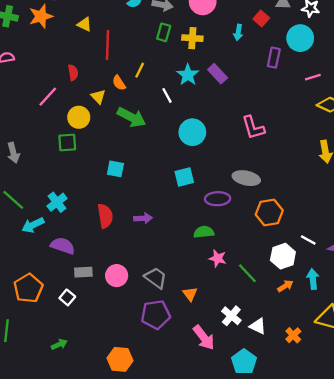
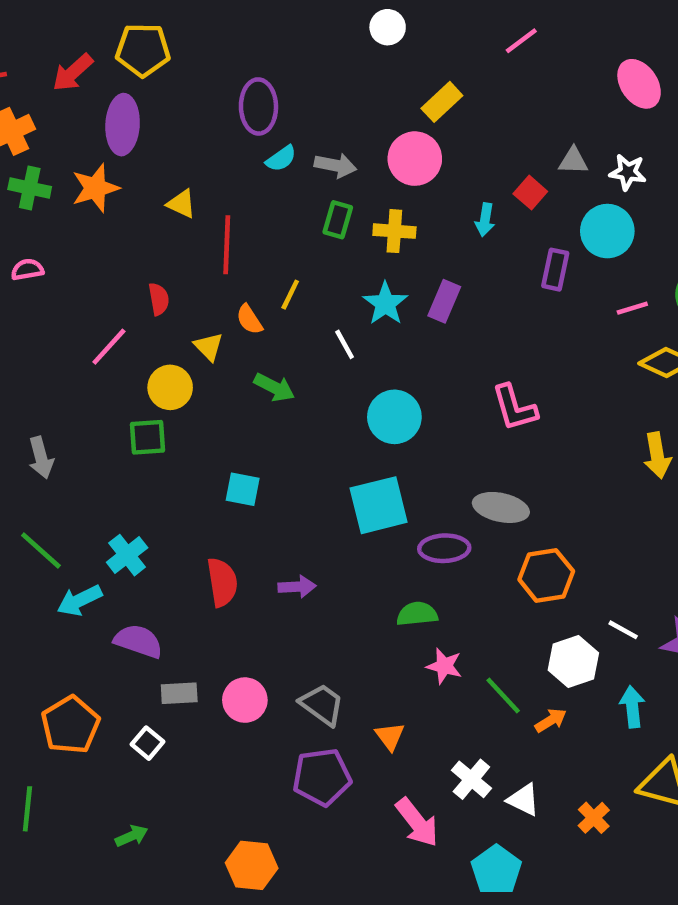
purple rectangle: (218, 74) -> (444, 301), turned 66
green arrow: (132, 117) -> (274, 387), size x0.7
cyan square: (184, 177) -> (379, 505), size x1.5
orange arrow: (285, 286) -> (551, 720), moved

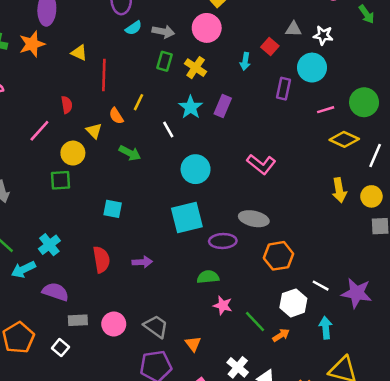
yellow cross: (394, 231) -> (196, 68), turned 30
pink L-shape: (514, 408) -> (261, 164), turned -36

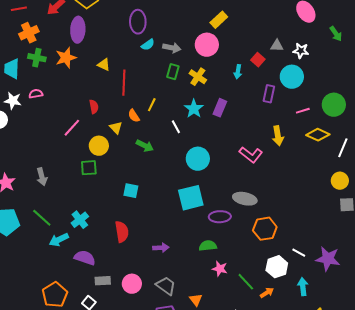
yellow arrow: (339, 190) -> (278, 136), moved
purple arrow: (142, 262) -> (161, 248), moved

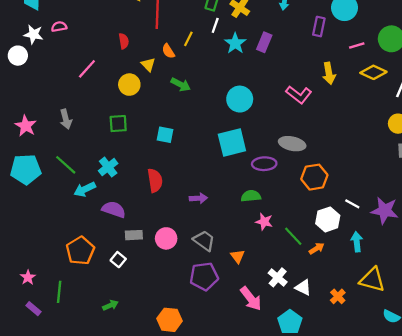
white line: (176, 127) -> (215, 25), moved, turned 48
pink line: (72, 128) -> (87, 69), moved
green square: (89, 168) -> (118, 124), moved

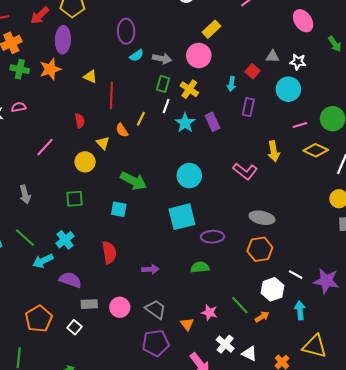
purple rectangle: (319, 27) -> (248, 107), moved
purple rectangle: (264, 42) -> (212, 122), turned -48
green arrow: (181, 85) -> (133, 181), moved, size x1.4
gray ellipse: (292, 144) -> (262, 218), moved
pink star: (264, 222) -> (209, 313), moved

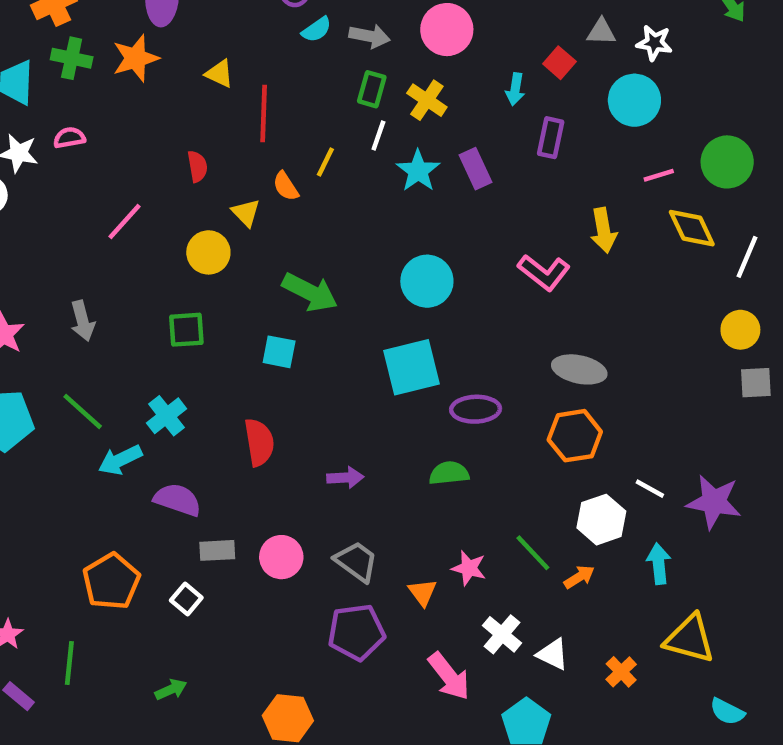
yellow diamond: (316, 150) -> (692, 228), turned 40

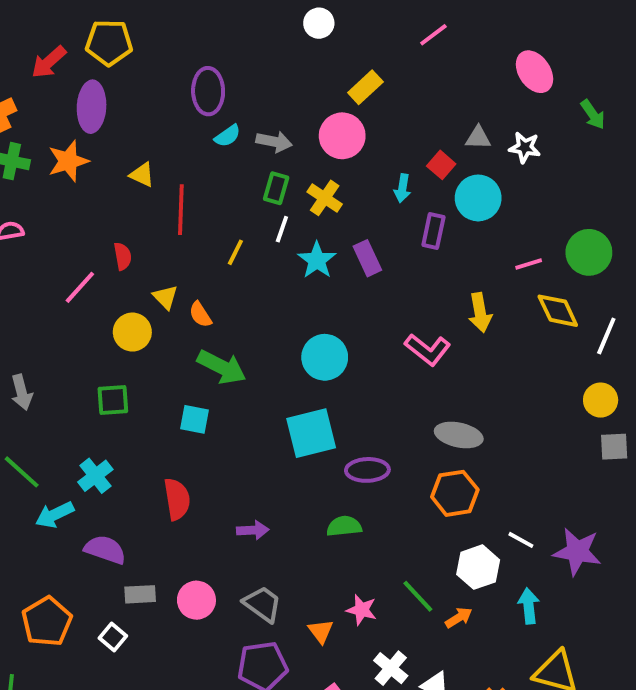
cyan circle: (634, 100) -> (478, 198), moved
orange semicircle: (286, 186) -> (200, 315), moved
pink line: (125, 222) -> (80, 287), moved

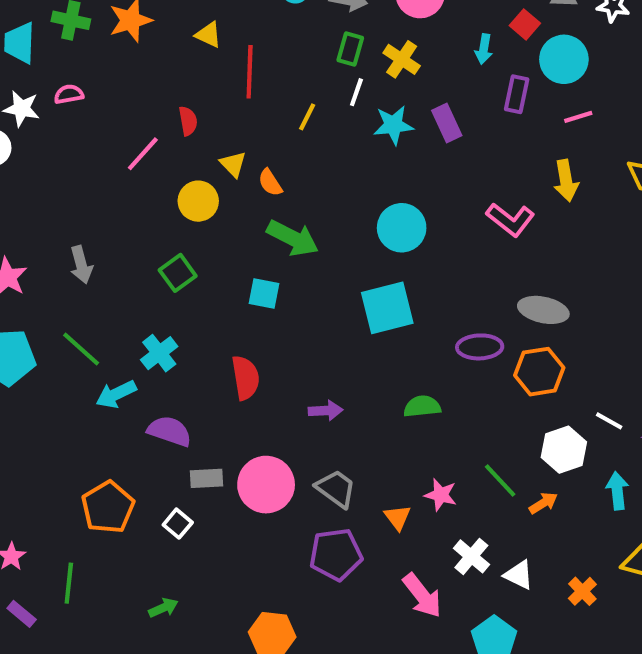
cyan star: (317, 260) -> (393, 125), turned 30
pink line: (529, 264) -> (578, 117), moved
green square: (113, 400) -> (178, 273), turned -32
purple ellipse: (367, 470) -> (480, 347), moved
pink circle: (196, 600) -> (266, 485), size x1.4

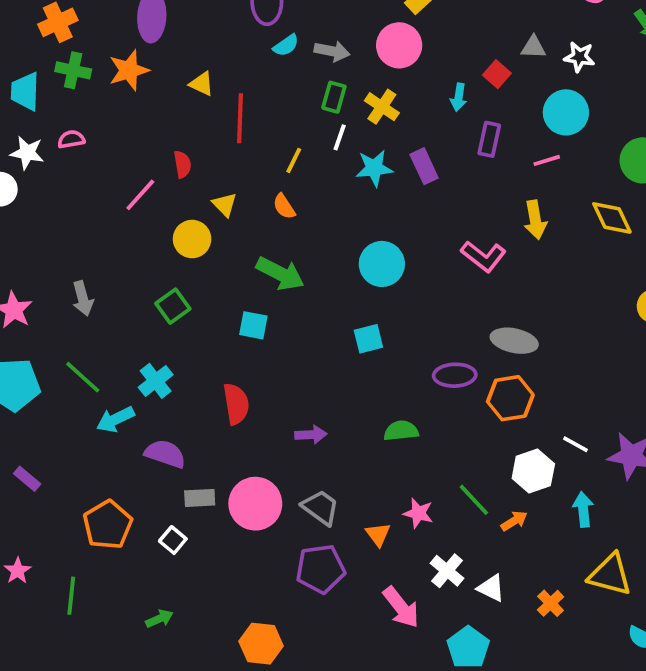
cyan circle: (564, 59) -> (566, 112), moved
orange semicircle: (270, 183) -> (284, 206), moved
cyan square: (387, 308) -> (368, 339), size x0.6
purple rectangle: (22, 614) -> (27, 479), moved

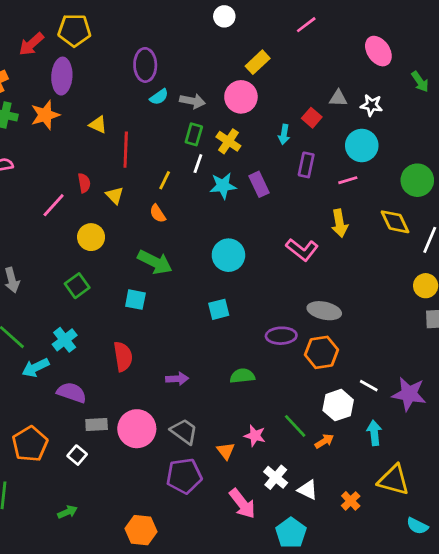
yellow triangle: (225, 205) -> (115, 195), moved

